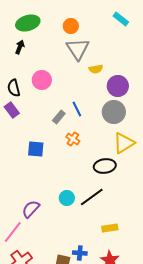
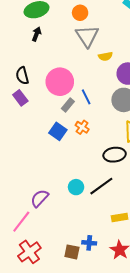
black arrow: (20, 47) -> (36, 34), moved
pink circle: (42, 80) -> (60, 82), moved, size x1.4
blue square: (36, 149) -> (58, 131), moved, turned 30

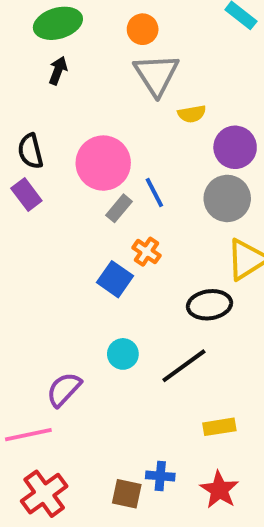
blue square: (58, 131) -> (115, 279), moved
cyan circle: (76, 187) -> (123, 354), moved
pink line: (21, 222) -> (28, 435), turned 40

